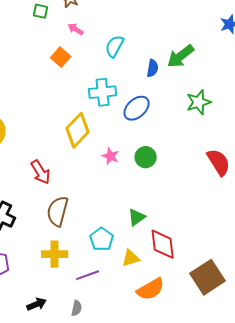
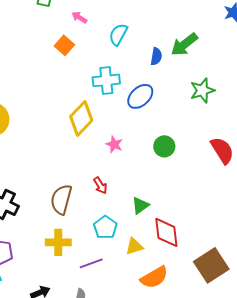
green circle: (146, 157) -> (164, 146), moved
red arrow: (41, 172) -> (100, 185), moved, size x0.7

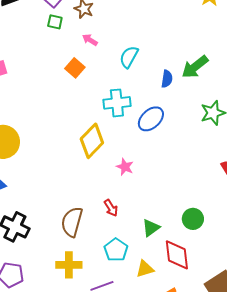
green circle: (164, 146) -> (193, 219), moved

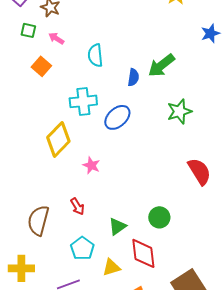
green square: (55, 22) -> (28, 30), moved
cyan semicircle: (129, 57) -> (95, 55), turned -35
yellow cross: (69, 265) -> (21, 268), moved

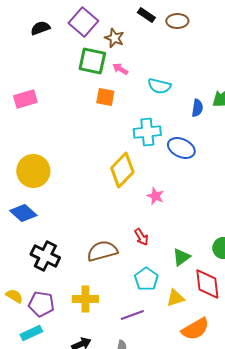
green square: (28, 30) -> (92, 61), size x1.8
cyan semicircle: (95, 55) -> (159, 86), turned -70
orange square: (41, 66) -> (105, 97), turned -30
blue ellipse: (117, 117) -> (181, 148), turned 68
brown semicircle: (38, 220) -> (102, 251), turned 60

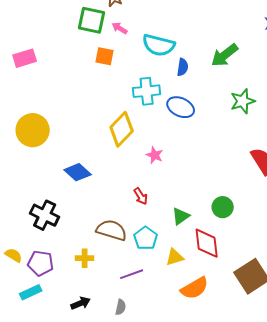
cyan semicircle: (159, 86) -> (159, 45), size x1.4
blue semicircle: (197, 108) -> (183, 67), moved
blue diamond: (23, 213) -> (78, 172), moved
brown semicircle: (102, 251) -> (112, 230), moved, turned 32
yellow cross: (85, 299) -> (85, 258), size x0.7

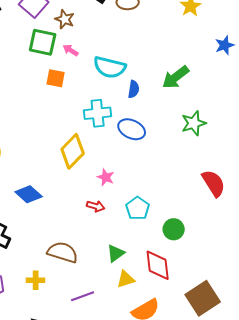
red arrow: (141, 196) -> (96, 206), moved, turned -42
green triangle: (181, 216) -> (116, 253), moved
cyan pentagon: (146, 238) -> (138, 208), moved

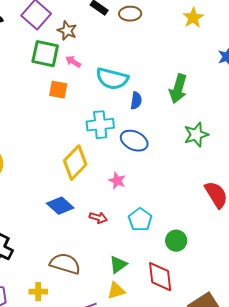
green arrow: (176, 77) -> (178, 89), turned -36
pink star: (106, 177) -> (117, 181), moved
blue diamond: (29, 194) -> (60, 206), moved
yellow triangle: (126, 279) -> (116, 291), moved

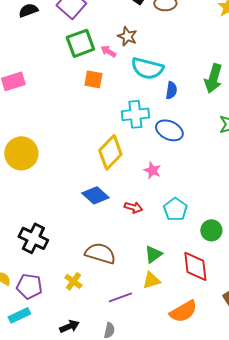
brown star: (67, 31) -> (127, 36), moved
green square: (45, 54) -> (80, 43), turned -32
yellow cross: (38, 292) -> (73, 281), turned 36

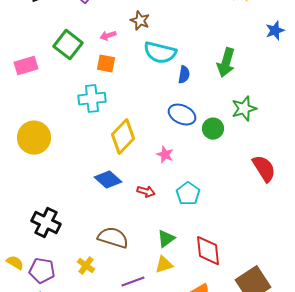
green square: (80, 43) -> (68, 45), moved, turned -32
pink arrow: (108, 51) -> (108, 36), moved, turned -49
cyan cross: (135, 114) -> (92, 99), moved
green circle: (211, 230) -> (213, 129), moved

